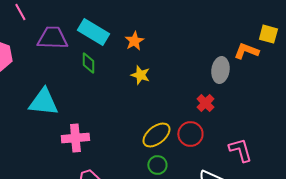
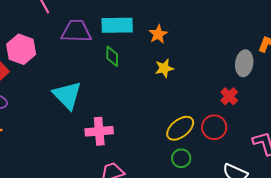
cyan rectangle: (93, 32) -> (117, 25), turned -32
yellow star: (140, 75) -> (164, 68), turned -30
cyan triangle: (43, 102) -> (67, 95), turned 40

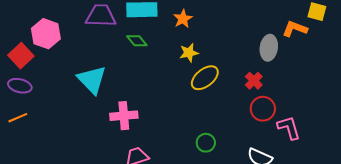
green diamond: (112, 56) -> (137, 41), turned -40
red circle: (214, 127) -> (263, 109), moved
yellow ellipse: (180, 128) -> (205, 78), moved

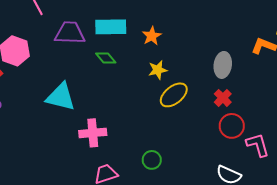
gray ellipse: (269, 48) -> (223, 65), moved
cyan triangle: (92, 80) -> (61, 97), turned -32
green circle: (206, 143) -> (152, 160), moved

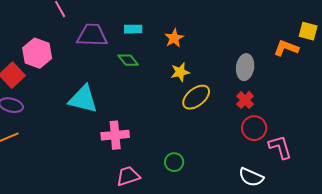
cyan rectangle: (111, 27) -> (133, 29), size x0.6

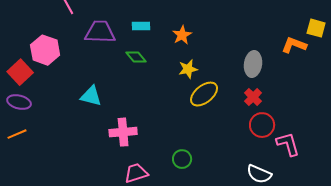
cyan triangle: (83, 99) -> (91, 96), size x0.7

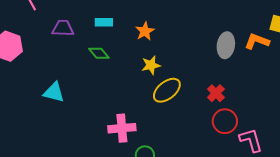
purple trapezoid: (100, 32) -> (63, 28), size x0.7
gray ellipse: (253, 64) -> (226, 45), moved
pink cross: (123, 132) -> (122, 128), moved

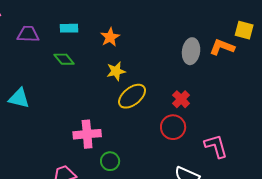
red circle: (225, 121) -> (173, 127), moved

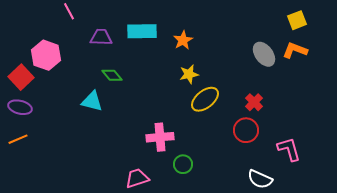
cyan rectangle: (69, 28) -> (142, 31), size x1.6
yellow square: (244, 30) -> (297, 20), moved, turned -36
gray ellipse: (191, 51) -> (264, 54), turned -45
green diamond: (64, 59) -> (112, 75), moved

